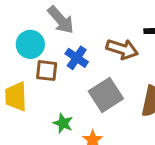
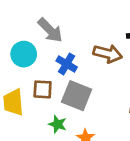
brown square: (47, 71) -> (43, 89), moved
gray square: (106, 95) -> (77, 96), moved, turned -32

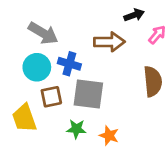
cyan circle: (24, 54) -> (37, 67), moved

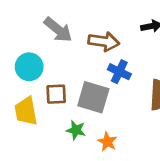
brown arrow: (109, 42) -> (104, 42), moved
blue cross: (69, 64) -> (119, 72), moved
cyan circle: (37, 67) -> (29, 67), moved

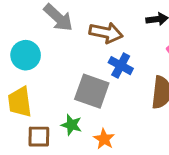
brown square: (56, 94) -> (39, 137), moved

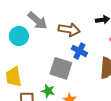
cyan circle: (26, 55) -> (19, 36), moved

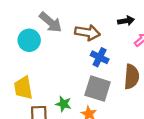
gray square: (61, 68) -> (98, 89), moved

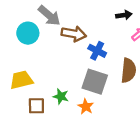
brown arrow: (87, 33) -> (74, 34), moved
yellow trapezoid: (23, 88) -> (21, 80), turned 85

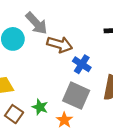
brown square: (36, 106) -> (14, 114), turned 30

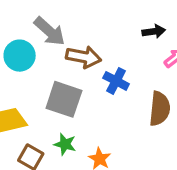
gray square: (76, 96) -> (64, 99), moved

